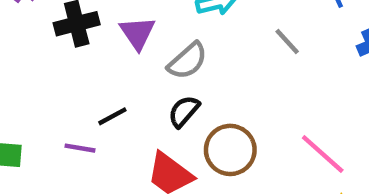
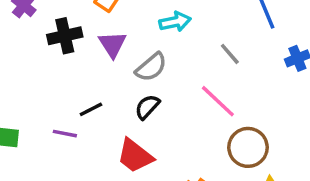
brown circle: (230, 150) -> (248, 147), moved
pink line: (323, 154) -> (218, 101), moved

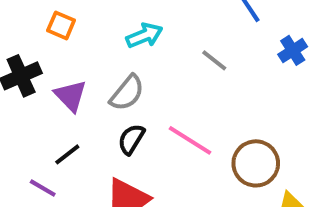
purple triangle: (112, 44) -> (71, 96), moved
pink line: (218, 101) -> (190, 140), moved
purple line: (65, 134) -> (43, 188), turned 30

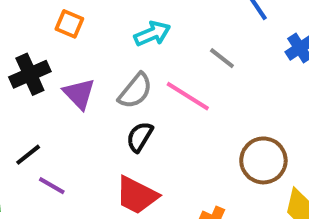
pink line: (190, 140) -> (188, 96), moved
black line: (67, 154) -> (28, 155), moved

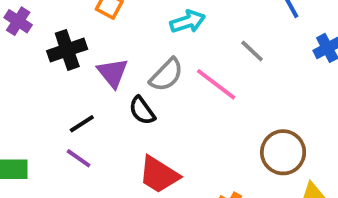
black semicircle: (140, 137) -> (142, 111), moved, turned -72
black line: (28, 155) -> (82, 124), moved

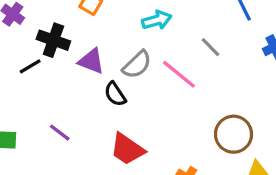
black cross: (67, 50) -> (53, 40), turned 36
purple triangle: (113, 73) -> (91, 61), turned -32
black line: (82, 124) -> (30, 66), moved

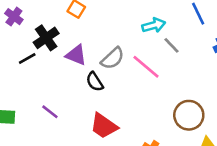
cyan arrow: (157, 20) -> (154, 25), moved
black cross: (53, 40) -> (46, 38), turned 35

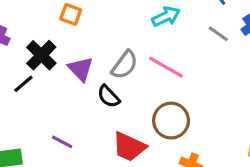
gray line: (172, 45) -> (218, 34), moved
purple triangle: (76, 55) -> (81, 69), turned 35
brown circle: (189, 115) -> (171, 121), moved

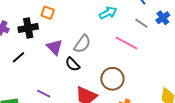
black cross: (41, 55) -> (28, 28), moved, turned 36
pink line: (166, 67) -> (127, 43), moved

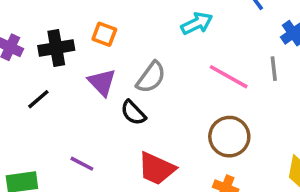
orange square: (48, 13) -> (104, 34), moved
gray line: (141, 23) -> (274, 69), moved, turned 48
brown circle: (112, 79) -> (229, 137), moved

